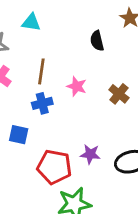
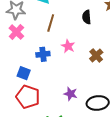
brown line: (41, 71) -> (51, 23), moved
red pentagon: (54, 167) -> (28, 97), moved

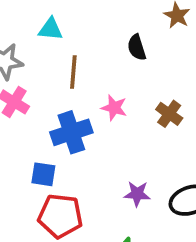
blue cross: (43, 54) -> (71, 132), size x1.5

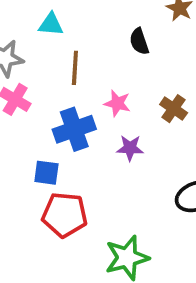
purple star: (137, 194) -> (130, 148), moved

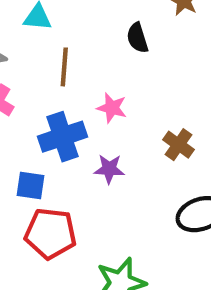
brown cross: (174, 109) -> (179, 145), moved
purple star: (130, 148) -> (109, 169), moved

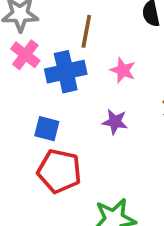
blue cross: (63, 137) -> (66, 72), moved

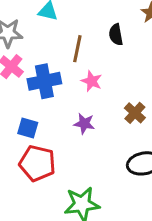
brown line: (86, 31) -> (77, 49), moved

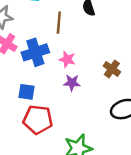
pink star: (92, 81) -> (67, 59), moved

